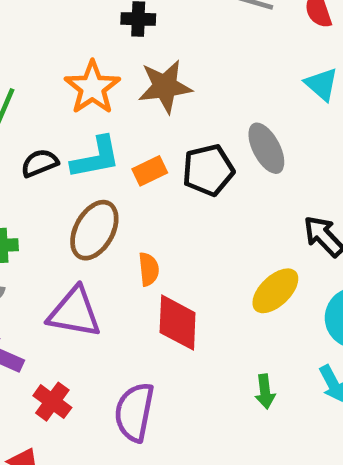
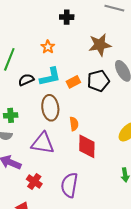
brown star: (165, 86) -> (100, 45), moved
orange star: (92, 87) -> (48, 47), size x0.6
brown ellipse: (94, 230) -> (50, 108), turned -35

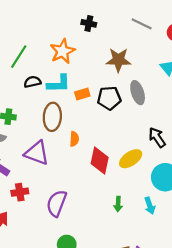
orange star: (48, 47) -> (63, 51), size x1.6
red diamond: (87, 146) -> (100, 160), moved
red cross: (34, 182) -> (20, 192), turned 35

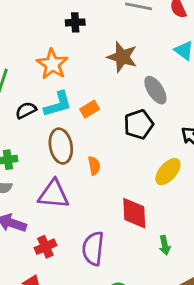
brown star: (118, 60) -> (122, 57), turned 30
black pentagon: (109, 98) -> (139, 124), moved
red diamond: (100, 160) -> (134, 213), moved
green arrow: (118, 204) -> (165, 245), moved

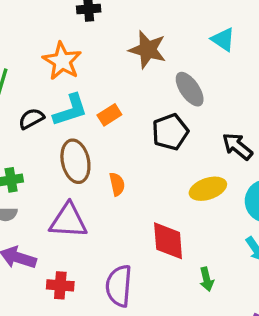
yellow ellipse: (168, 172) -> (208, 189), turned 32
red cross: (45, 247) -> (60, 285), turned 30

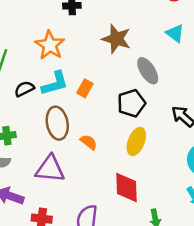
orange rectangle: (109, 115) -> (85, 88), turned -30
orange semicircle: (117, 184) -> (89, 142), turned -42
yellow ellipse: (208, 189) -> (136, 141), moved, turned -52

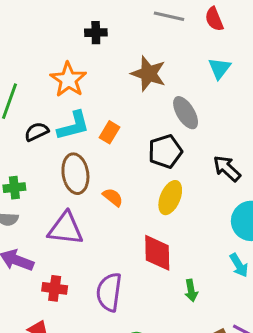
cyan triangle: (175, 33) -> (219, 68), turned 30

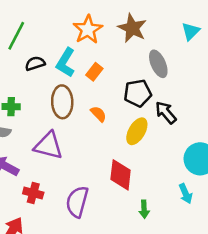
orange star: (68, 80) -> (88, 29), moved
cyan L-shape: (73, 126) -> (66, 63), turned 128
black arrow: (227, 168) -> (166, 112), moved
orange semicircle: (113, 197) -> (98, 114), moved

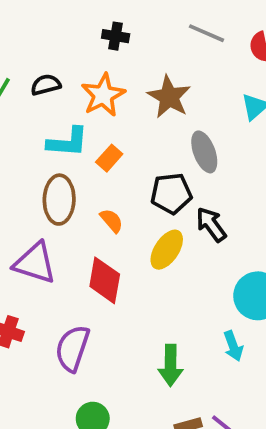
black semicircle: (35, 63) -> (46, 85), moved
cyan L-shape: (66, 63) -> (68, 142), turned -120
red diamond: (121, 175) -> (105, 280), moved
green arrow: (144, 209) -> (171, 365), size x1.5

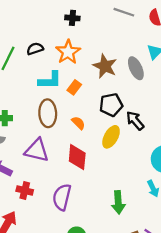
brown star: (169, 97) -> (105, 66), moved
gray ellipse: (204, 152) -> (136, 68), moved

